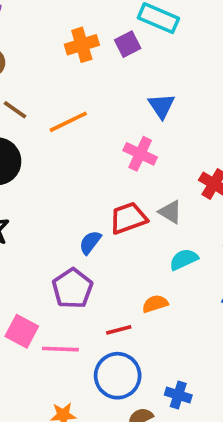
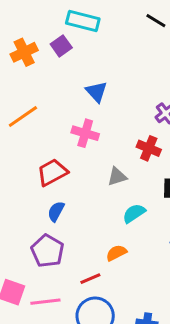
gray triangle: (170, 212) -> (117, 177), turned -40
red trapezoid: (128, 218) -> (52, 172), moved

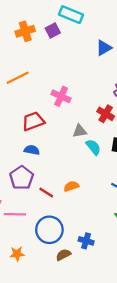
blue triangle: (96, 92) -> (104, 48), moved, turned 35
blue semicircle: (56, 211) -> (32, 150), turned 64
cyan semicircle: (134, 213) -> (93, 147), moved, turned 77
red line: (90, 279) -> (46, 192), moved, turned 48

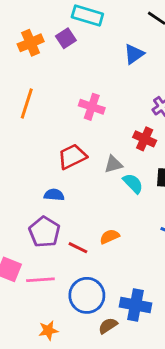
orange line: (18, 78) -> (27, 104), turned -40
pink cross: (61, 96) -> (92, 107), moved
red trapezoid: (33, 121) -> (72, 157), moved
blue cross: (86, 241) -> (135, 305), size x1.5

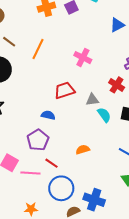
red line: (78, 248) -> (52, 163), moved

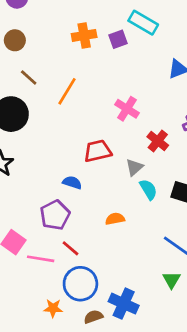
red cross: (117, 85) -> (158, 141), moved
gray triangle: (92, 100) -> (134, 167), turned -40
orange semicircle: (83, 150) -> (115, 219), moved
orange star: (31, 209) -> (53, 308), moved

